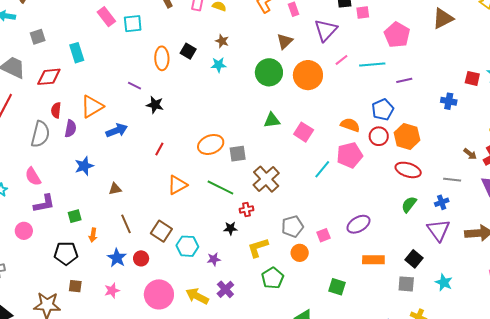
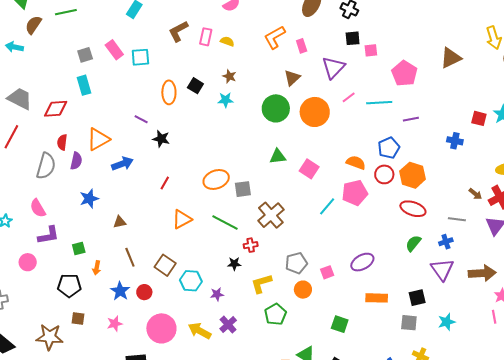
gray square: (38, 37) -> (85, 55), moved
black square: (414, 259) -> (417, 298), turned 36
cyan star: (444, 282) -> (447, 322), turned 30

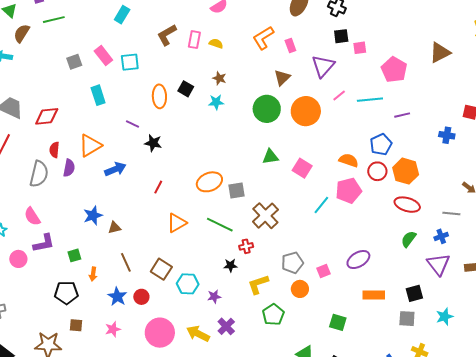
cyan rectangle: (84, 85) -> (98, 95), moved
blue star: (89, 199) -> (93, 216), moved
pink circle: (28, 262) -> (18, 259), moved

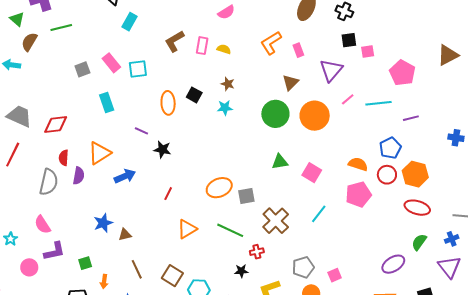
cyan line: (321, 205) -> (319, 214), moved
purple ellipse: (358, 260) -> (393, 264), moved

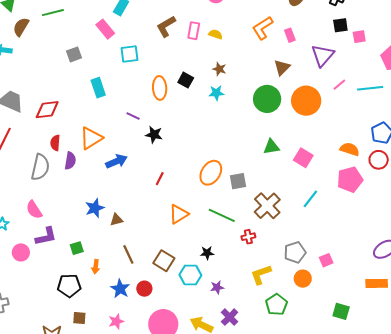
pink rectangle: (111, 63) -> (105, 29), moved
orange ellipse: (219, 188) -> (211, 173), turned -35
black star: (241, 271) -> (207, 253), moved

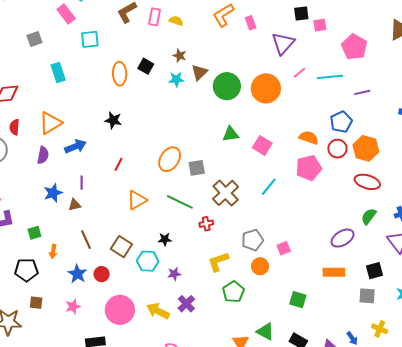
brown triangle: (282, 68) -> (199, 72), moved
purple line: (133, 116) -> (82, 183), moved, turned 64
purple semicircle: (70, 161) -> (43, 155), moved

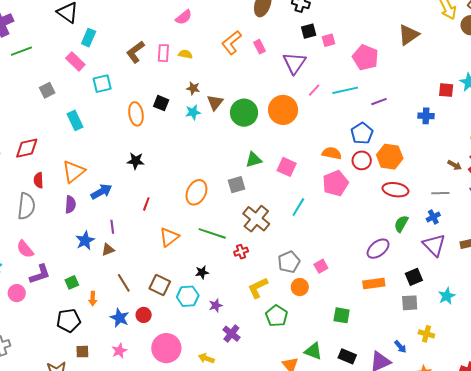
gray square: (197, 168) -> (236, 185), moved
yellow arrow: (158, 311) -> (206, 358), moved, size x0.7

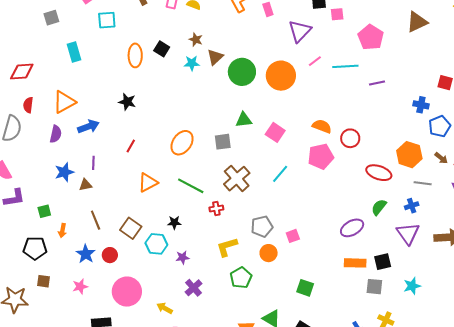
blue pentagon: (362, 133) -> (440, 126), moved
orange hexagon: (390, 157) -> (409, 155), moved
orange rectangle: (374, 284) -> (355, 263), moved

